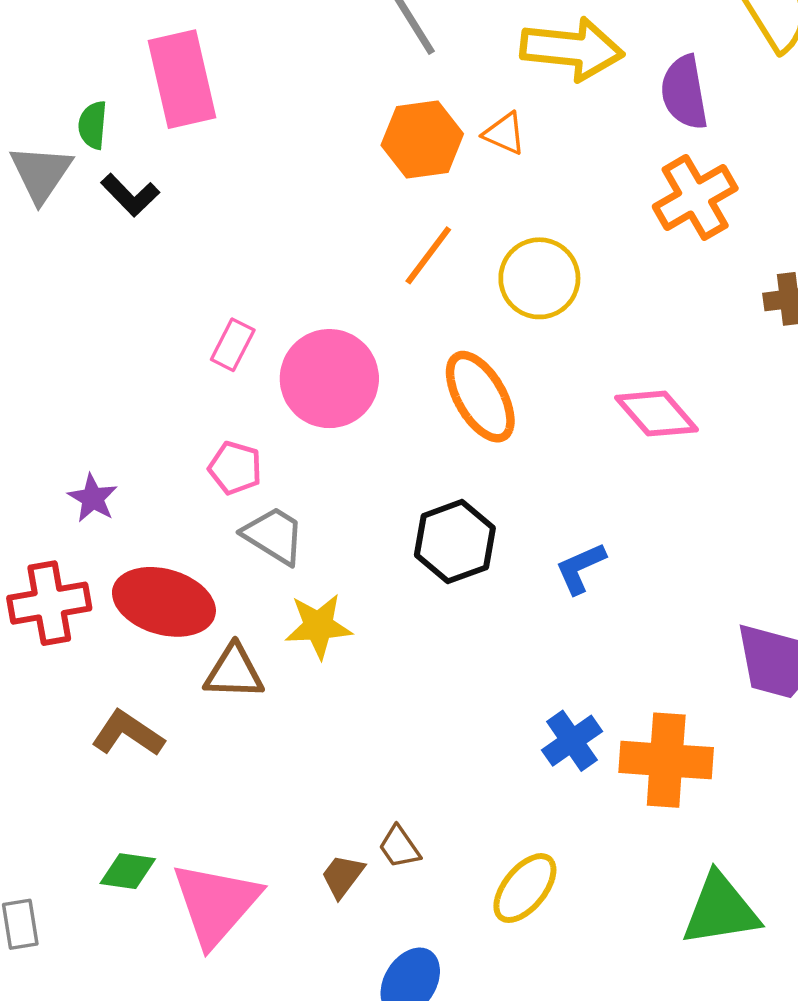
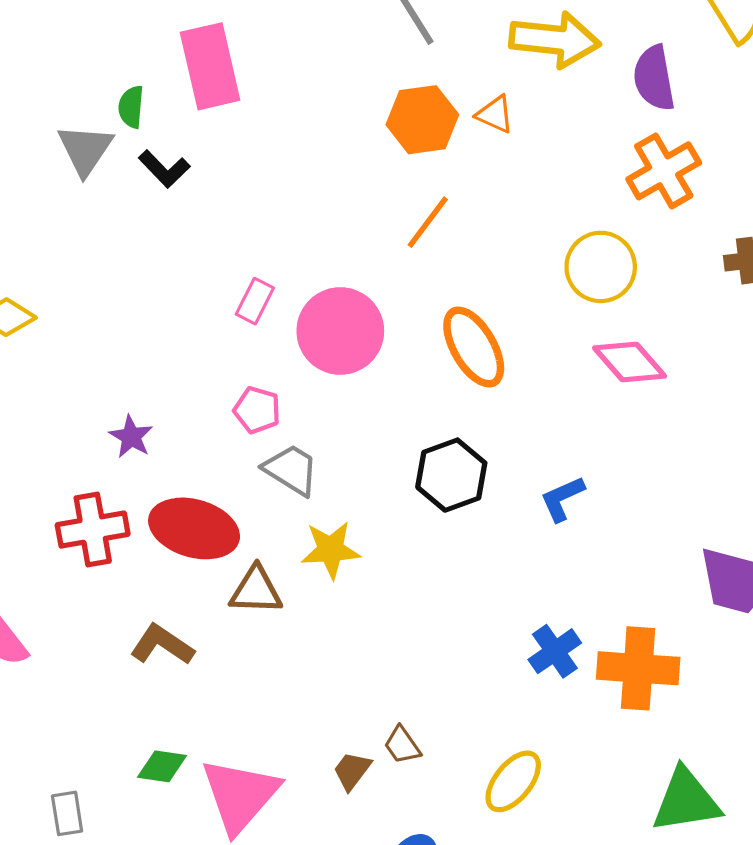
yellow circle: (539, 278) -> (601, 267), moved

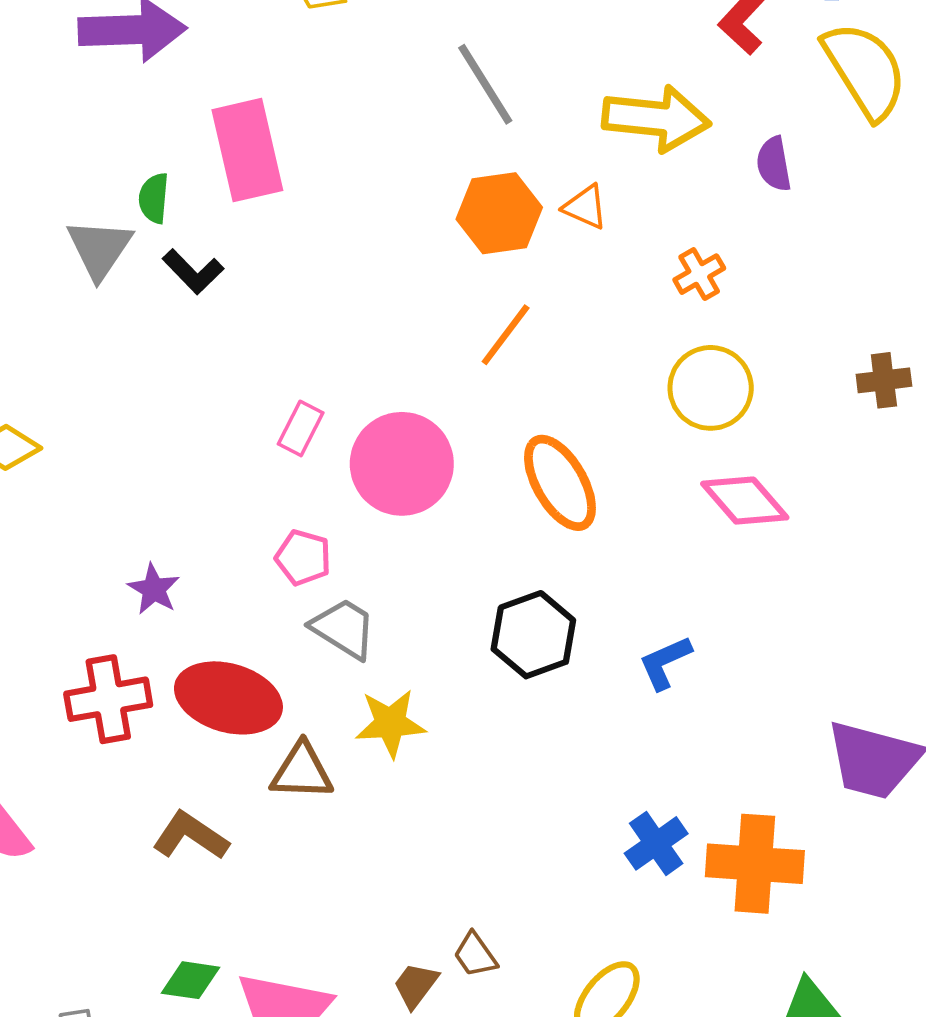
purple semicircle: (654, 78) -> (774, 164), size x0.7
orange cross: (664, 171) -> (699, 274), moved, size x0.6

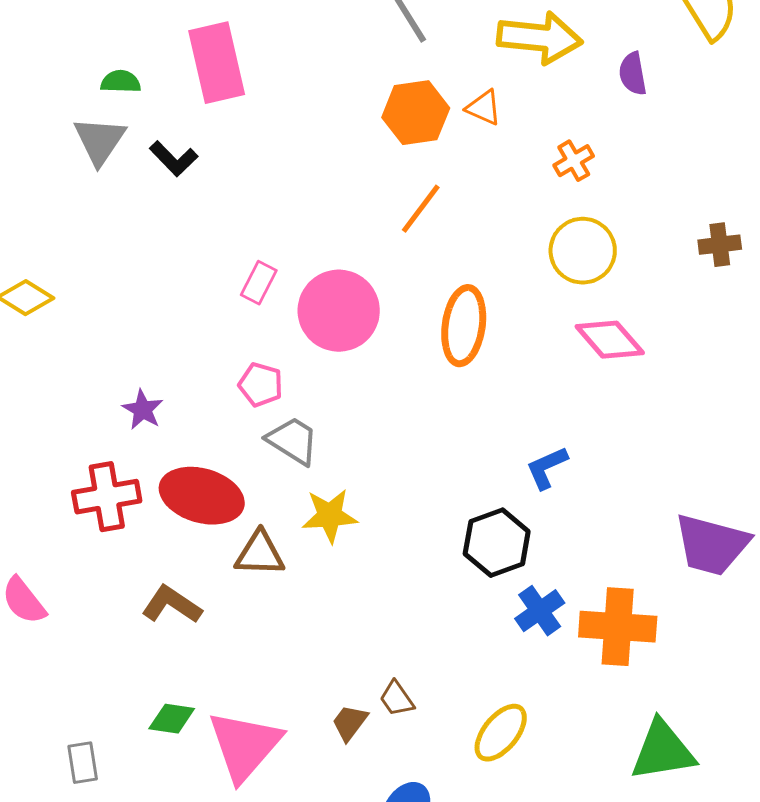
green semicircle: (154, 198) -> (121, 82), moved, turned 87
orange ellipse: (560, 483) -> (464, 326), turned 38
black hexagon: (533, 635) -> (497, 543), moved

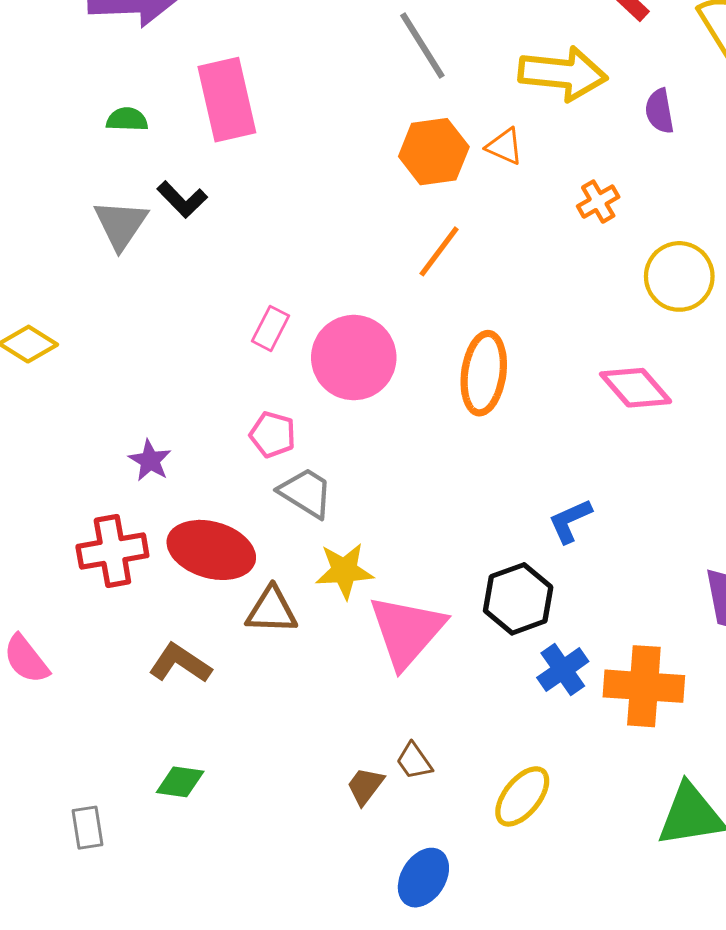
gray triangle: (100, 141) -> (121, 224), moved
yellow circle: (583, 251) -> (679, 276), moved
pink triangle: (245, 746) -> (407, 631), moved

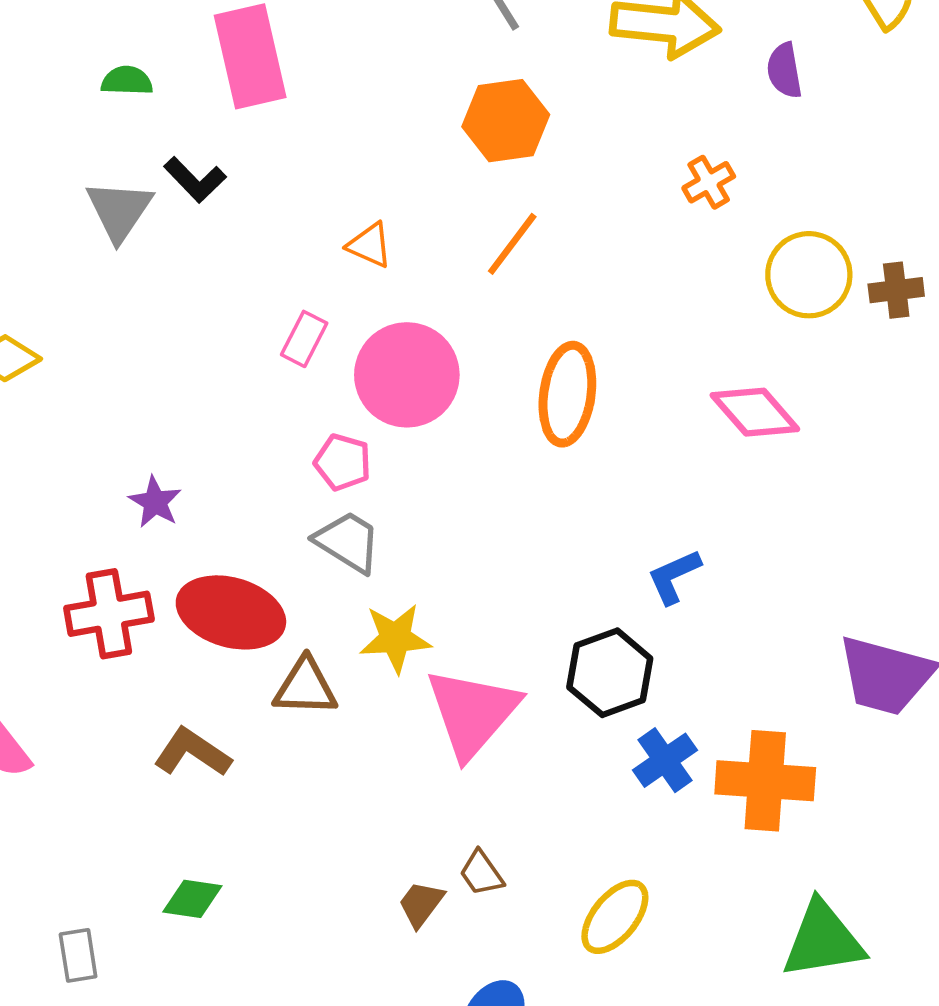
orange triangle: (505, 146) -> (370, 245), moved
pink pentagon: (273, 435) -> (343, 462), moved

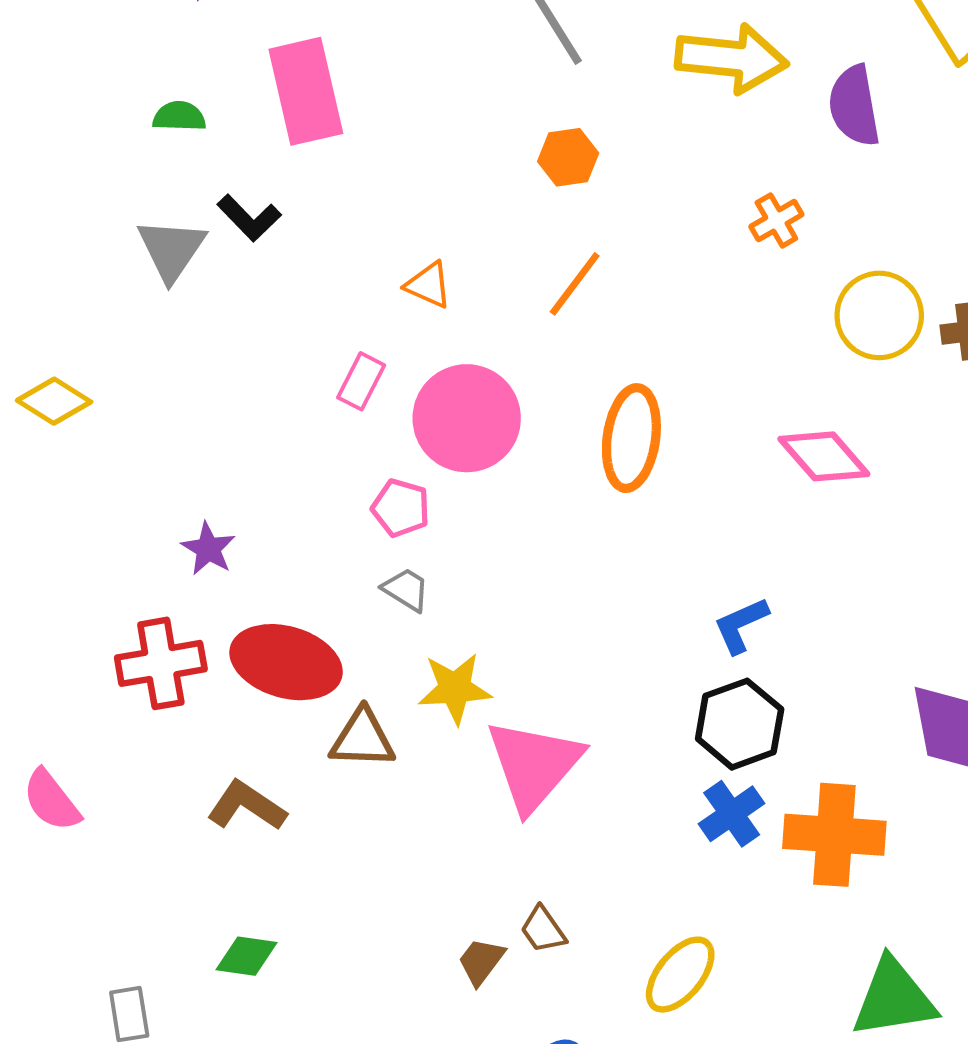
purple semicircle: (784, 70) -> (854, 106), size x1.4
orange hexagon: (506, 121) -> (568, 157), size x0.7
gray trapezoid: (348, 542) -> (406, 590), size x0.7
black hexagon: (610, 673) -> (740, 724), moved

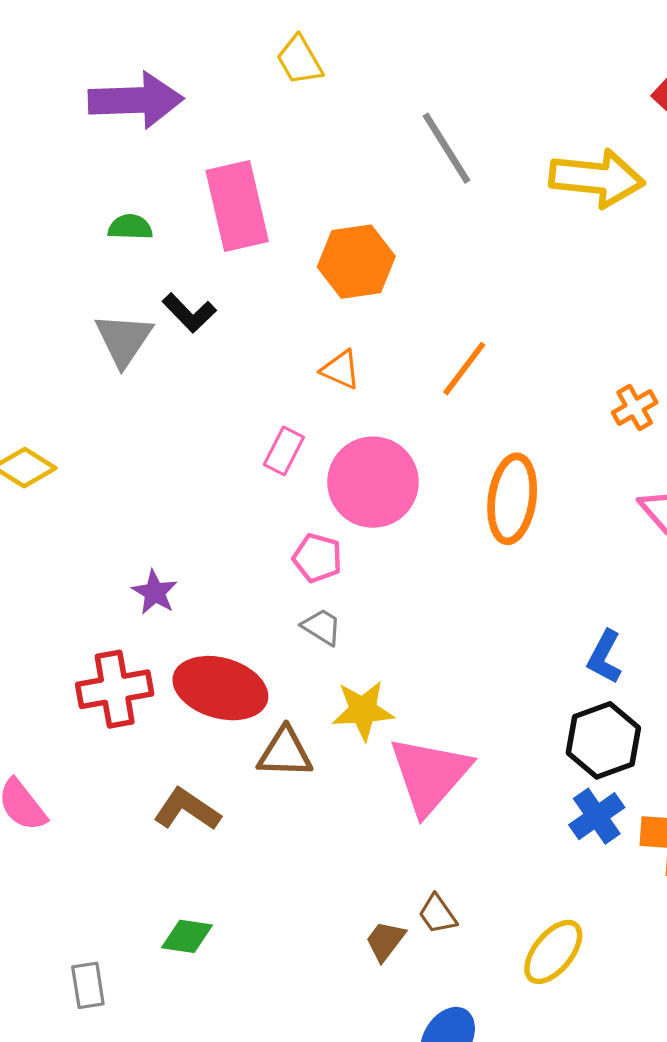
orange hexagon: (568, 157) -> (356, 262), moved, size x1.5
orange cross: (776, 221) -> (635, 408), moved
blue L-shape: (741, 625) -> (605, 657), turned -38

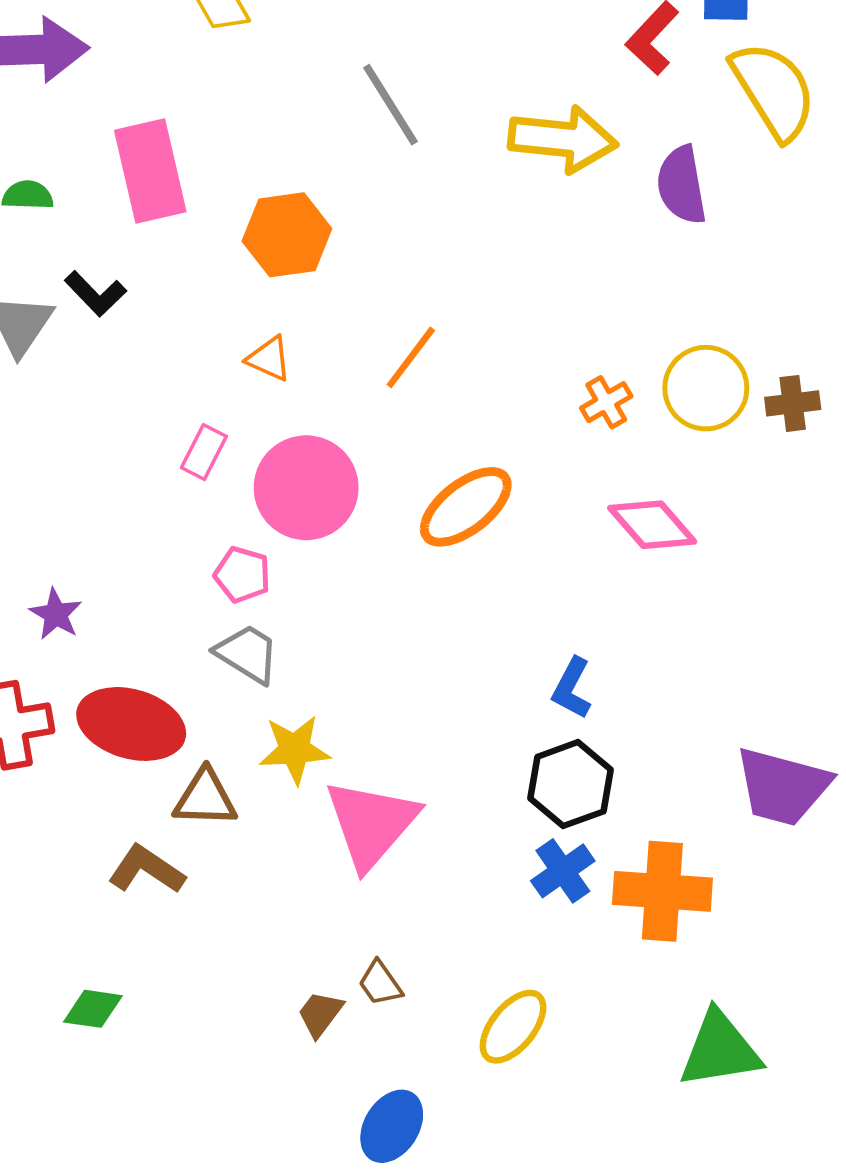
orange ellipse: (512, 499) -> (466, 507), turned 44
gray trapezoid: (322, 627) -> (247, 654), size x1.4
brown L-shape: (187, 809) -> (146, 870), moved

